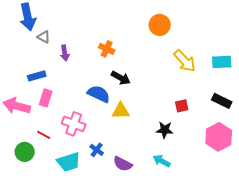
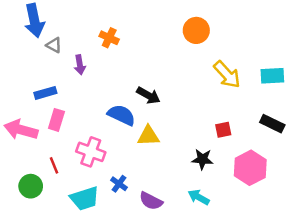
orange cross: (107, 49) -> (109, 38), moved
red line: (44, 135) -> (54, 165), turned 40
pink hexagon: (219, 137) -> (250, 168), moved

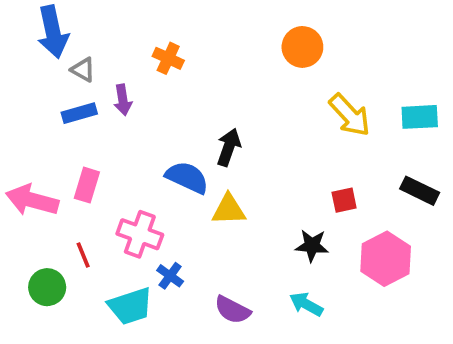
blue rectangle: (45, 93) -> (79, 113), moved
black arrow: (148, 95) -> (229, 147), turned -100
blue cross: (119, 184) -> (170, 276), moved

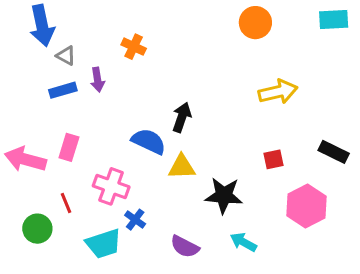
orange circle: (302, 47) -> (255, 23), moved
yellow arrow: (350, 115) -> (278, 92), turned -60
cyan rectangle: (420, 117) -> (334, 20), moved
black star: (312, 246) -> (224, 195), moved, size x1.4

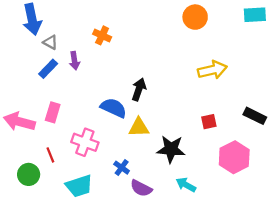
blue rectangle: (63, 90) -> (48, 69), turned -30
blue cross: (135, 220) -> (122, 168), moved

